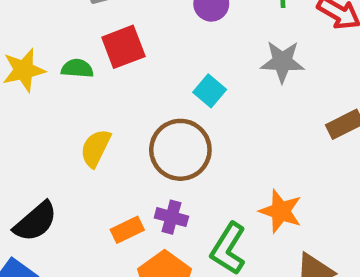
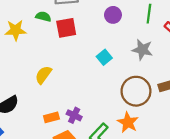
green semicircle: (77, 68) -> (43, 17), moved
brown circle: (180, 150) -> (136, 91), moved

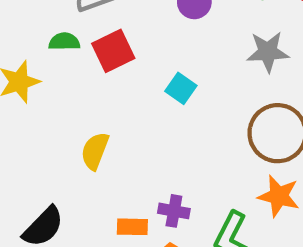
cyan square: (104, 57) -> (181, 88), moved
orange rectangle: (51, 117) -> (132, 227), turned 32

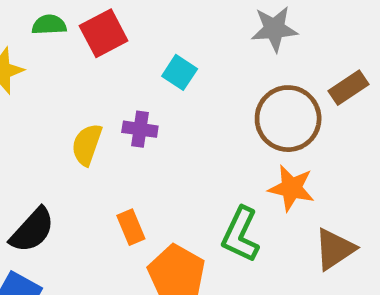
purple cross: (174, 211) -> (140, 129), moved
orange rectangle: (132, 227) -> (131, 227), turned 68

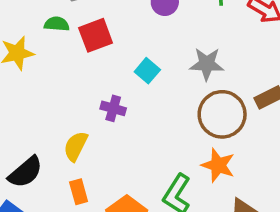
gray star: (274, 29) -> (207, 64), moved
yellow semicircle: (87, 145) -> (76, 146), moved
orange rectangle: (131, 227) -> (79, 192), moved

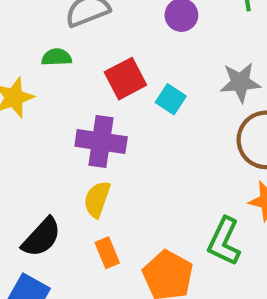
red square: (96, 35) -> (125, 79), moved
purple cross: (113, 108) -> (101, 141), moved, size x1.6

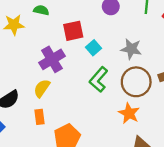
purple cross: (101, 141) -> (52, 59), turned 35
green L-shape: (224, 241) -> (99, 80), moved

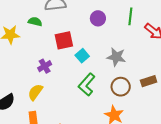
purple cross: (52, 59) -> (45, 66), size x0.6
brown circle: (136, 82) -> (121, 87), size x0.7

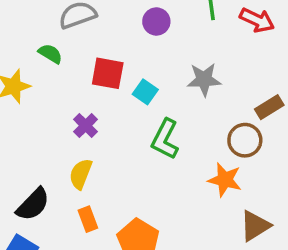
green semicircle: (35, 22) -> (50, 54), turned 32
red square: (64, 40) -> (108, 73), turned 36
brown circle: (121, 87) -> (245, 140), moved

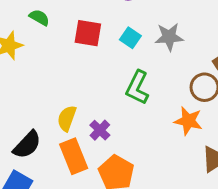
cyan square: (145, 92) -> (130, 38), moved
purple cross: (86, 126) -> (100, 130), moved
orange rectangle: (88, 219) -> (74, 156), size x1.6

